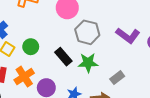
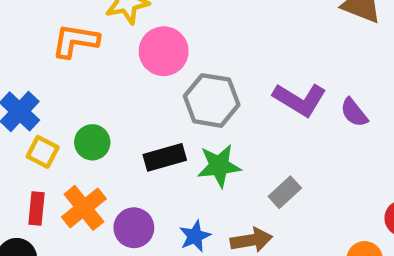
black rectangle: (63, 57) -> (165, 157), turned -60

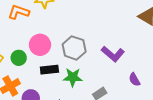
pink circle: (164, 51) -> (40, 45), moved
purple semicircle: (354, 112) -> (134, 80), moved

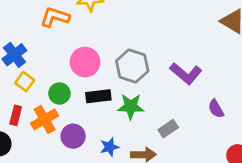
green circle: (19, 58) -> (59, 94), moved

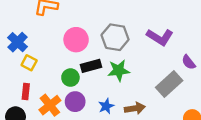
green circle: (59, 94) -> (70, 78), moved
orange cross: (45, 119) -> (50, 105), moved
gray rectangle: (168, 129) -> (169, 84), moved, size x1.6

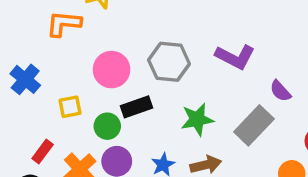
yellow square: (29, 63) -> (70, 107), moved, turned -35
green star: (119, 70) -> (197, 119), moved
red rectangle: (26, 91) -> (43, 152), turned 35

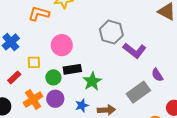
gray hexagon: (169, 62) -> (111, 32), moved
green star: (197, 119) -> (92, 81), moved, turned -30
red rectangle: (43, 152) -> (14, 77), moved

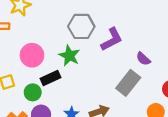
purple L-shape: (135, 50) -> (112, 39), turned -50
green star: (92, 81) -> (69, 56), moved

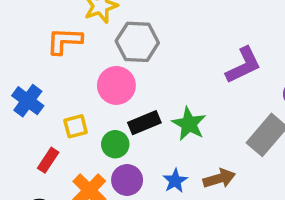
gray hexagon: (81, 26) -> (137, 42), moved
green star: (69, 56) -> (189, 124), moved

